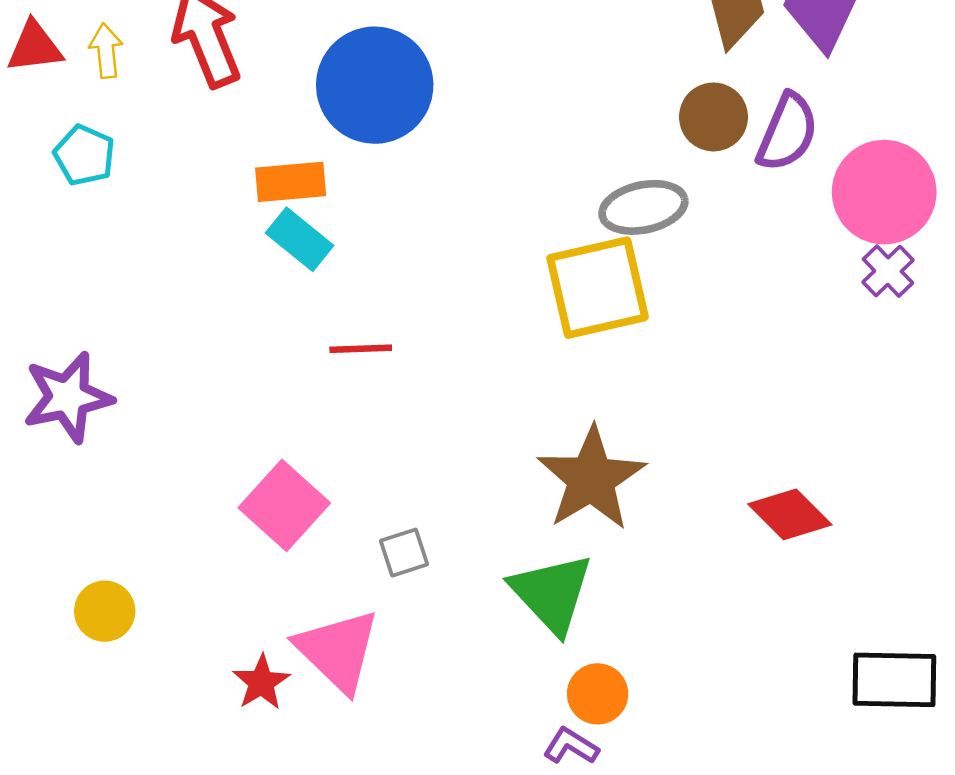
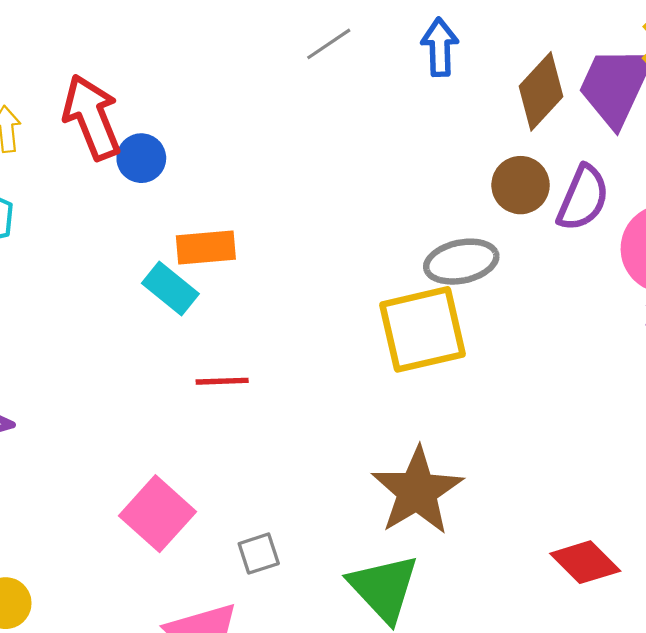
blue circle: (375, 85) -> (141, 158), moved, size x0.5
orange rectangle: (291, 182) -> (206, 248), moved
red diamond: (790, 514) -> (585, 562), moved

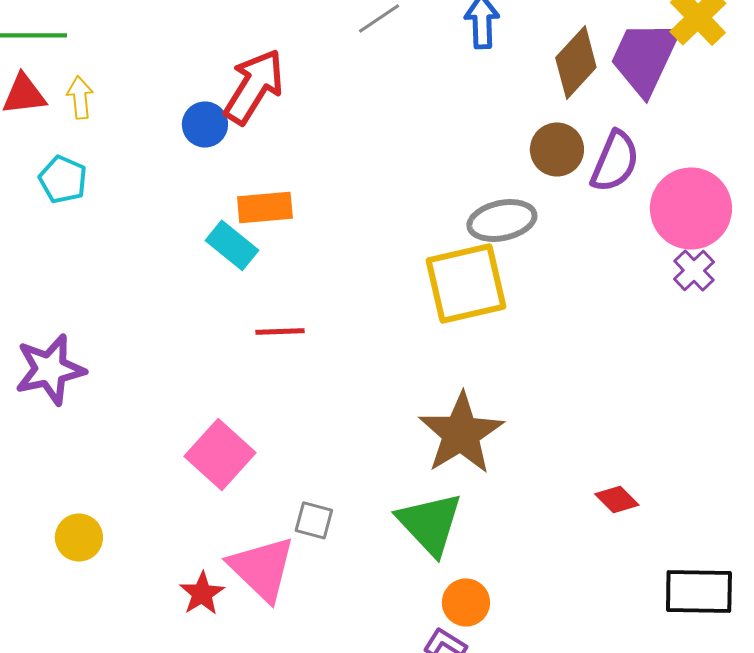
red arrow: (92, 117) -> (254, 86), moved, turned 54
gray square: (259, 554) -> (314, 520), moved, turned 33
red diamond: (585, 562) -> (617, 499), size x0.7

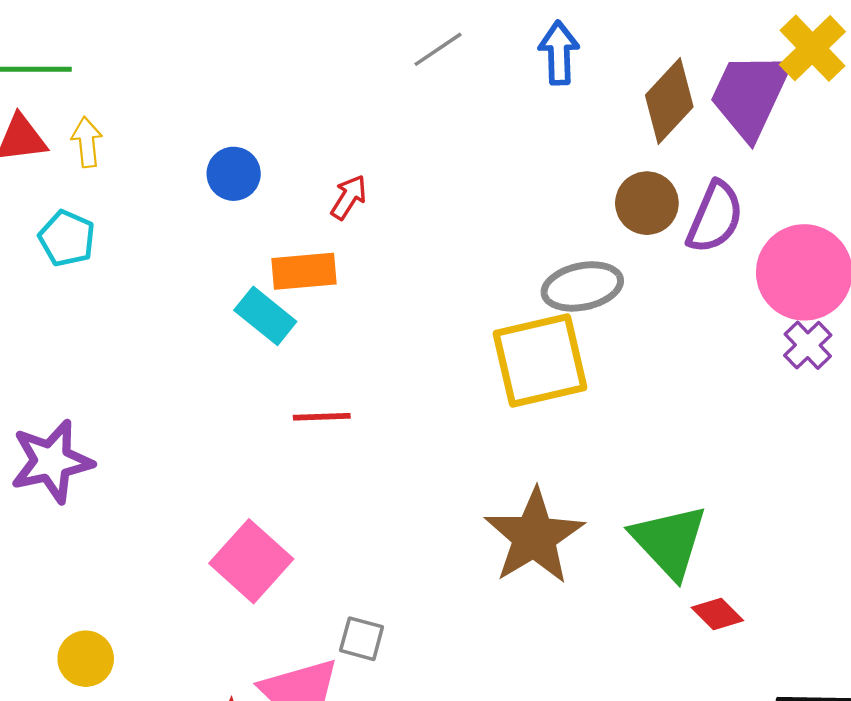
red arrow: (254, 86) -> (349, 197), moved, size x0.5
green triangle: (430, 523) -> (669, 541), moved

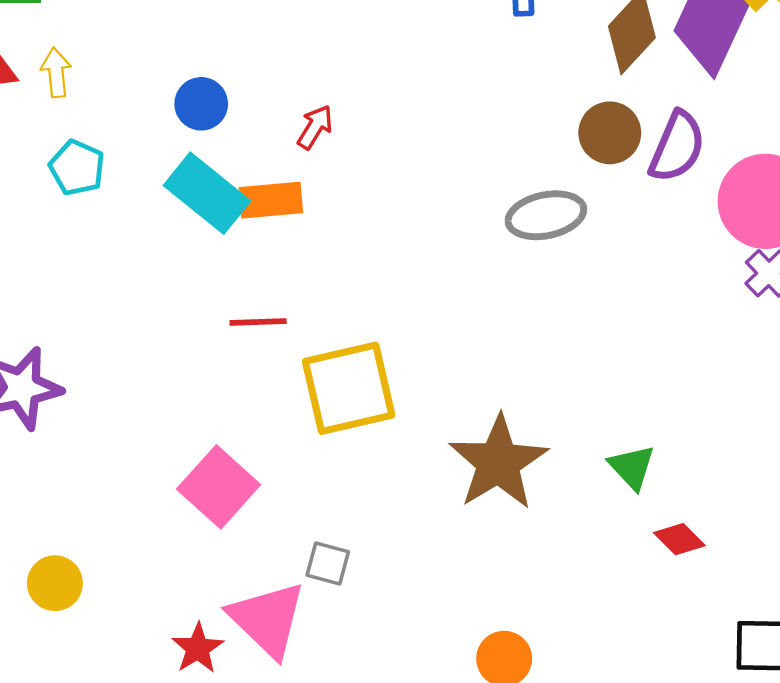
cyan pentagon: (67, 238) -> (77, 168), moved
cyan rectangle: (265, 316) -> (207, 193), moved, size x1.4
yellow square: (540, 360) -> (349, 388), moved
red line: (322, 417) -> (258, 322), moved
green triangle: (669, 541) -> (632, 467), size x0.6

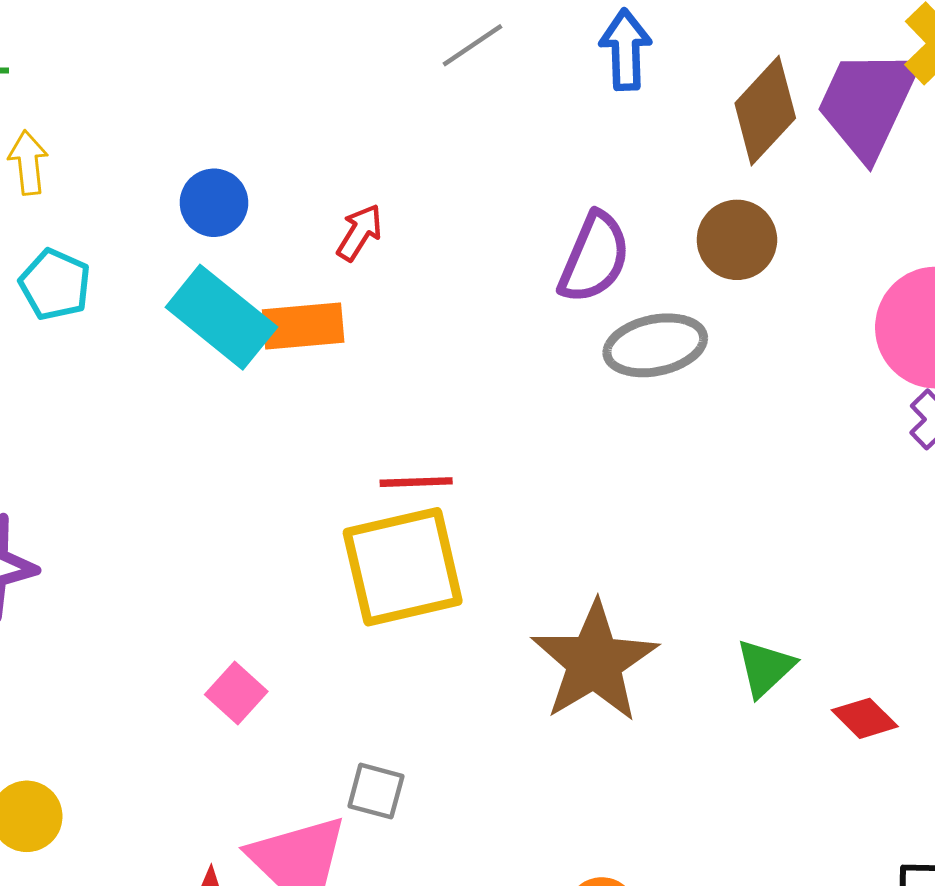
purple semicircle: (677, 147) -> (594, 258), moved
red line: (258, 322) -> (416, 482), moved
green triangle: (632, 467) -> (765, 668), turned 30
pink square: (219, 487) -> (236, 693), size x0.6
red diamond: (679, 539) -> (865, 718), moved

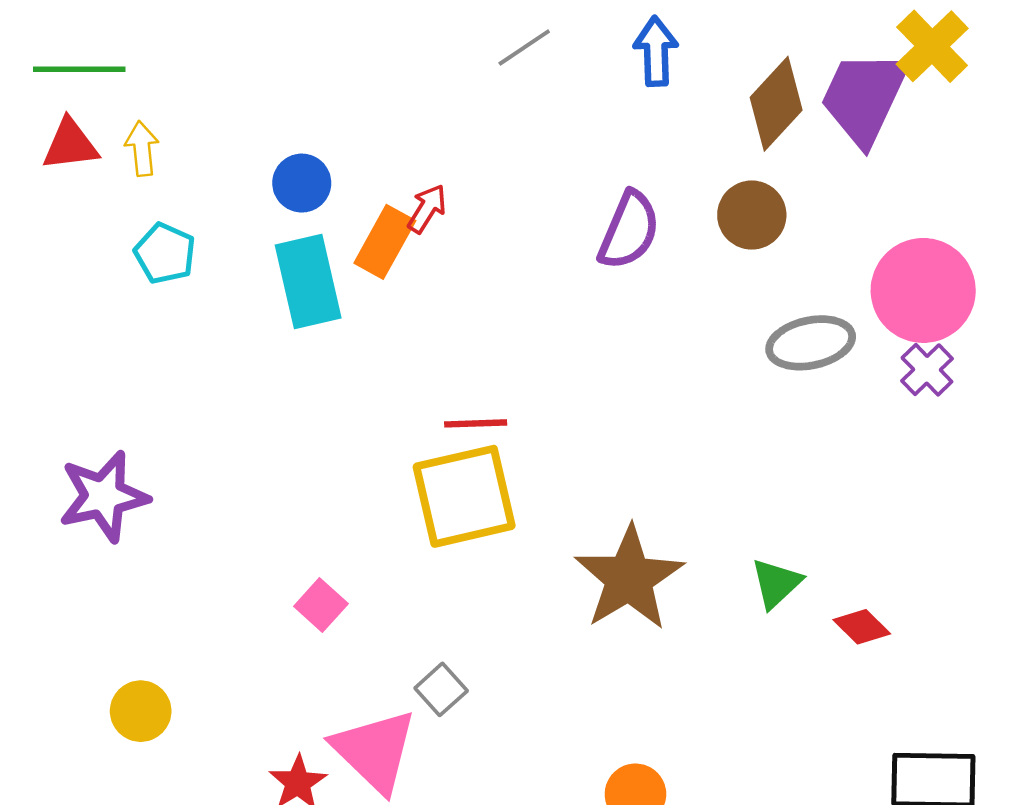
cyan rectangle: (221, 317) -> (308, 282), turned 38
orange rectangle: (303, 326) -> (385, 242), moved, turned -56
gray ellipse: (655, 345) -> (811, 343), moved
gray square: (376, 791) -> (441, 689), turned 33

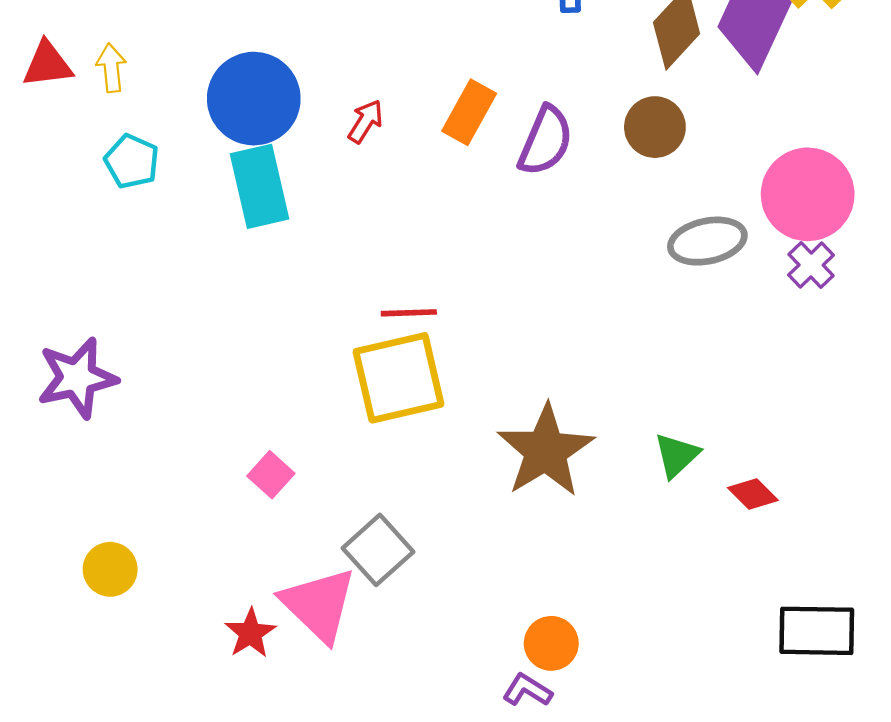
blue circle: (302, 183) -> (254, 99), size x1.8
orange rectangle: (385, 242) -> (469, 112), moved
gray square: (441, 689) -> (378, 550), size x1.5

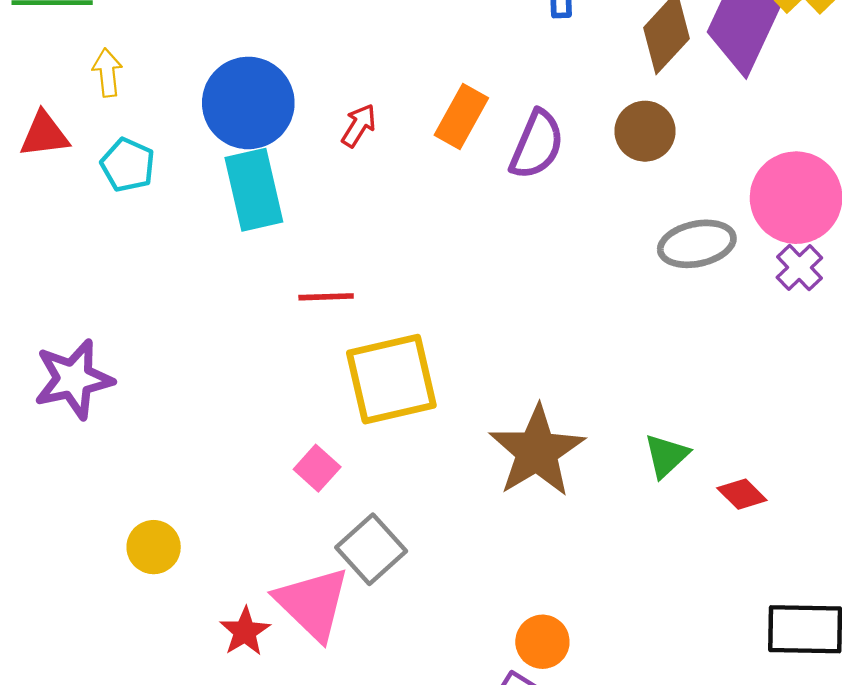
red triangle: (47, 64) -> (44, 135), moved
red line: (409, 313) -> (326, 297), moved
pink square: (271, 475) -> (317, 468), moved
yellow circle: (110, 569) -> (154, 547), moved

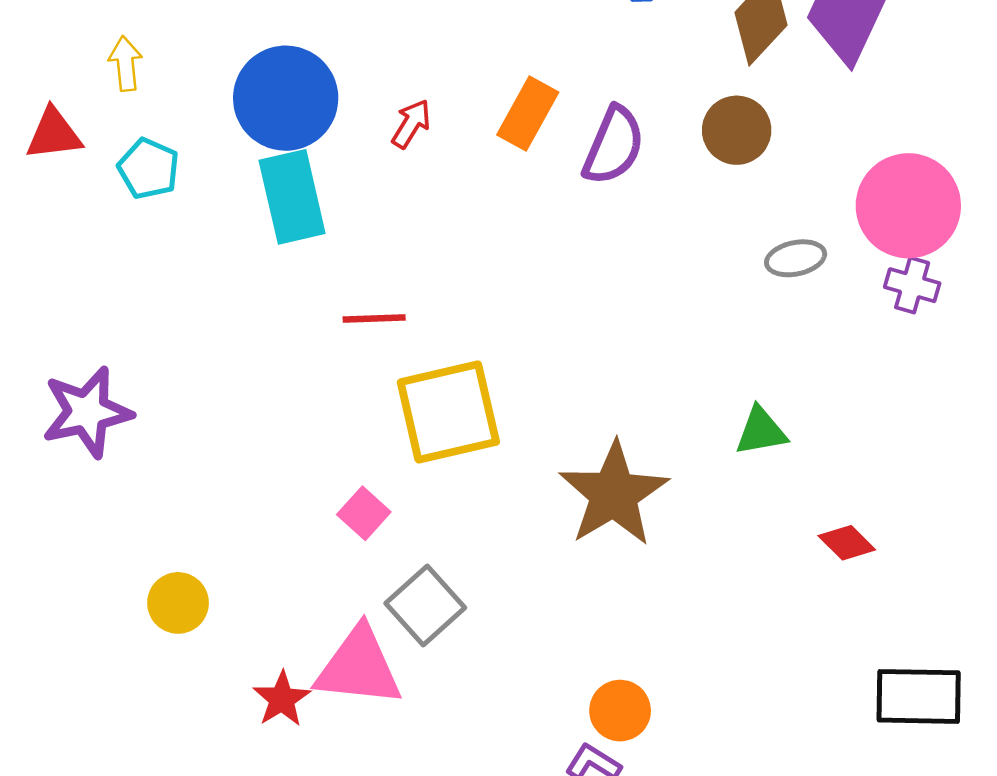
gray ellipse: (697, 244) -> (796, 258), size x0.7
purple cross: (799, 268) -> (912, 285), turned -30
green triangle: (666, 456) -> (761, 431), moved, turned 33
pink triangle: (313, 603) -> (359, 667), turned -38

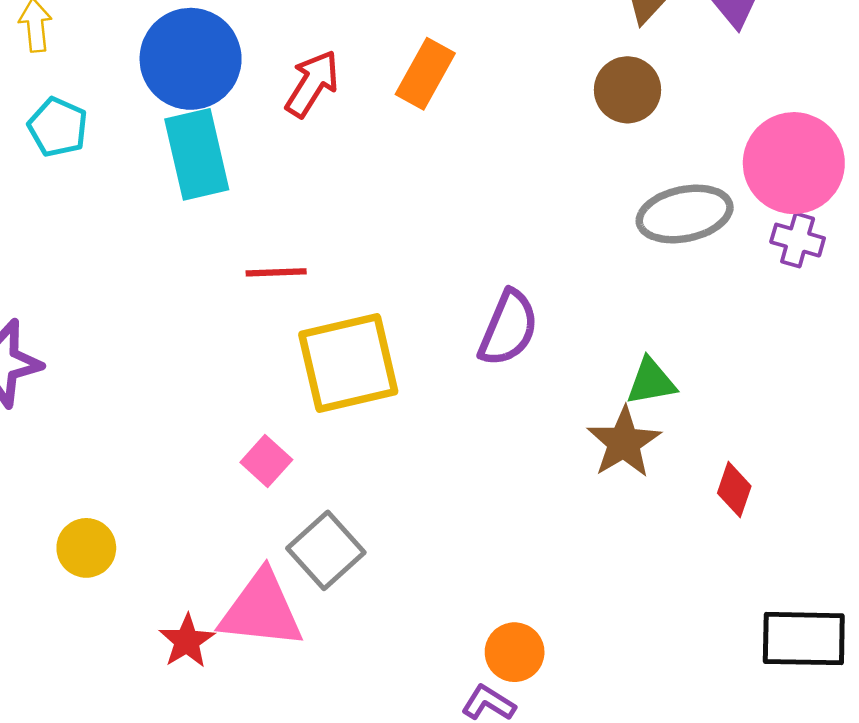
red arrow: (411, 124) -> (312, 84), size x1.4
purple semicircle: (614, 146) -> (508, 328), moved
gray ellipse: (796, 258) -> (685, 214), size x1.6
brown star: (614, 494) -> (624, 442), moved, size x0.7
red diamond: (847, 543) -> (734, 490), turned 64

